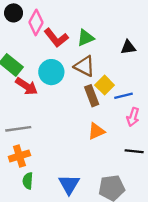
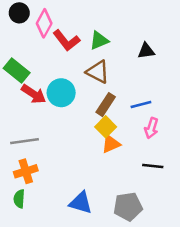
cyan circle: (51, 72) -> (61, 93), moved
yellow square: (105, 85) -> (106, 127), moved
brown rectangle: (92, 96) -> (106, 105), turned 54
green semicircle: (28, 181) -> (19, 199), moved
blue triangle: (69, 184) -> (81, 203), turned -45

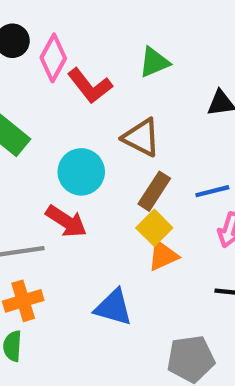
green triangle: (99, 40) -> (154, 62), moved
red arrow: (34, 94) -> (66, 221), moved
blue triangle: (81, 203) -> (113, 307), moved

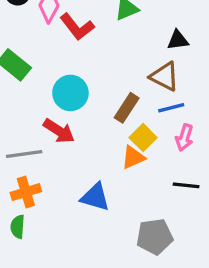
brown triangle: (141, 137) -> (165, 76), moved
yellow square: (154, 228) -> (143, 138), moved

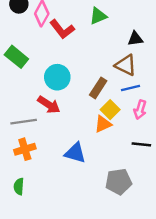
green semicircle: (18, 227) -> (19, 186), moved

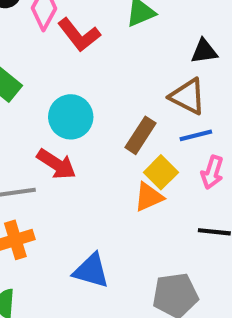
blue triangle: (75, 153) -> (91, 271), moved

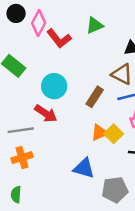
yellow square: (161, 172) -> (114, 134), moved
blue triangle: (91, 271) -> (84, 168), moved

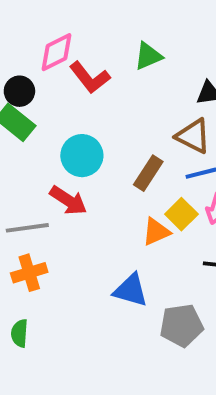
black circle: (16, 13) -> (19, 91), moved
pink diamond: (39, 23) -> (57, 52), turned 35
yellow square: (114, 134) -> (181, 214), moved

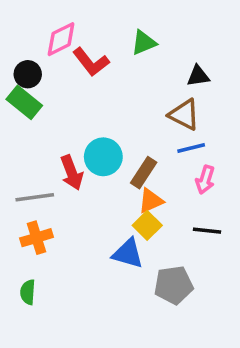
cyan circle: (82, 156) -> (103, 157), moved
brown rectangle: (148, 173) -> (144, 173), moved
red arrow: (68, 200) -> (72, 173), turned 36
yellow square: (181, 214) -> (147, 225), moved

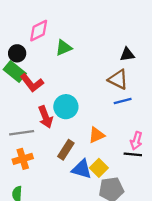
green triangle: (144, 43) -> (64, 48), moved
red L-shape: (91, 62) -> (32, 83), moved
brown rectangle: (144, 173) -> (66, 150), moved
pink arrow: (205, 180) -> (136, 141), moved
yellow square: (147, 225) -> (99, 168), moved

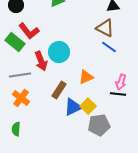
green rectangle: (15, 71) -> (15, 42), moved
blue line: (123, 101) -> (109, 47), turned 49
orange cross: (23, 159) -> (21, 98), turned -36
blue triangle: (82, 169) -> (73, 107), turned -42

